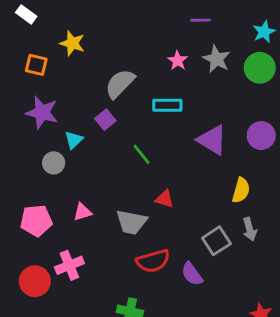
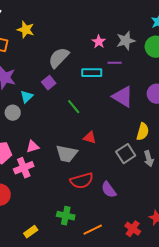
purple line: (201, 20) -> (115, 63), moved
gray star: (216, 59) -> (126, 41), turned 30
gray square: (216, 241) -> (126, 154), moved
pink cross: (69, 265) -> (24, 168), moved

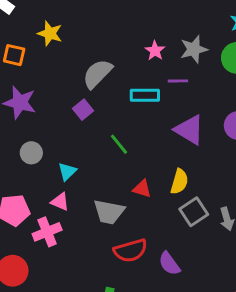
cyan triangle: (27, 97) -> (67, 171), moved
yellow semicircle: (143, 132) -> (179, 182), moved
pink triangle: (33, 147) -> (60, 202), turned 40

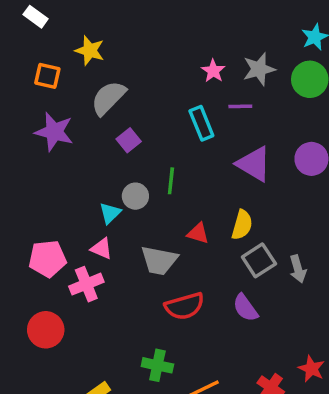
gray semicircle: (97, 74) -> (108, 98), moved
cyan rectangle: (145, 95) -> (201, 123), turned 68
green line: (119, 144) -> (171, 181), turned 45
gray circle: (31, 153) -> (135, 196), moved
purple semicircle: (169, 264) -> (245, 308), moved

